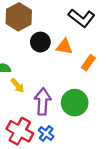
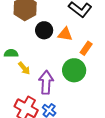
green circle: (75, 103) -> (74, 70), moved

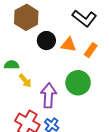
orange rectangle: (86, 48) -> (91, 50), moved

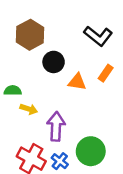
orange triangle: (69, 45) -> (77, 82), moved
yellow arrow: (25, 81) -> (29, 109), turned -32
green circle: (78, 83) -> (91, 151), moved

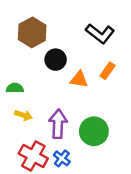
yellow arrow: (29, 109) -> (23, 115), moved
green circle: (91, 151) -> (94, 131), moved

